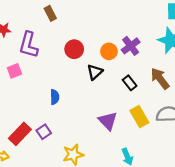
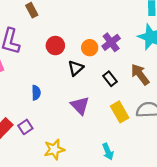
purple triangle: (108, 121) -> (80, 106), moved

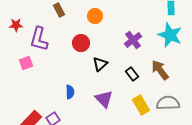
orange circle: (90, 48) -> (95, 16), moved
blue semicircle: (36, 93) -> (70, 92), moved

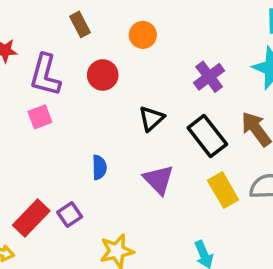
red circle: (81, 43) -> (103, 75), moved
pink square: (26, 63) -> (40, 117), moved
black rectangle: (132, 74) -> (207, 136), size x1.6

